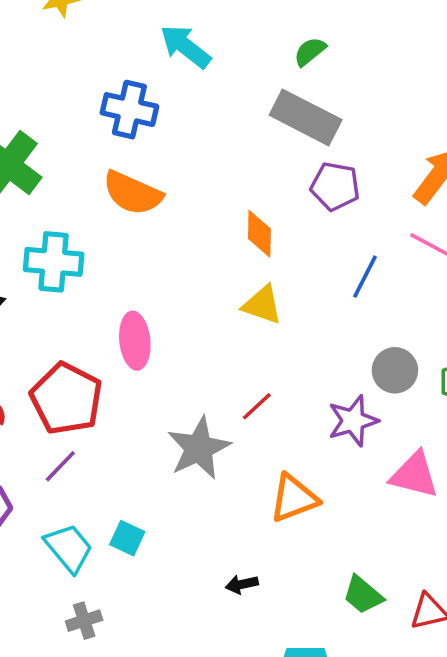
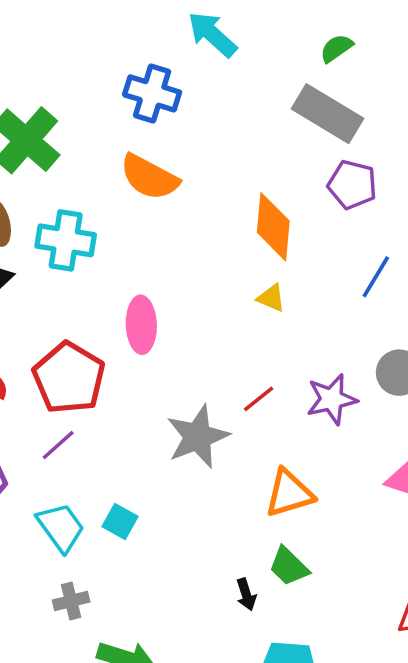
orange diamond: (259, 234) -> (273, 227), size x1.4
yellow triangle: (262, 305) -> (271, 298), size x0.7
purple star: (353, 421) -> (332, 399), moved
black arrow: (242, 584) -> (246, 594), moved, turned -100
green trapezoid: (363, 595) -> (289, 566), moved

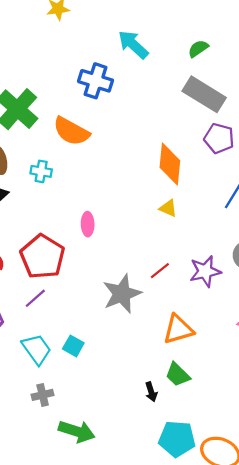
green semicircle: (336, 48) -> (198, 49), moved
orange semicircle: (149, 177) -> (71, 131), moved
cyan cross: (66, 240) -> (41, 171), size x0.6
pink ellipse: (141, 325) -> (88, 224), size x0.7

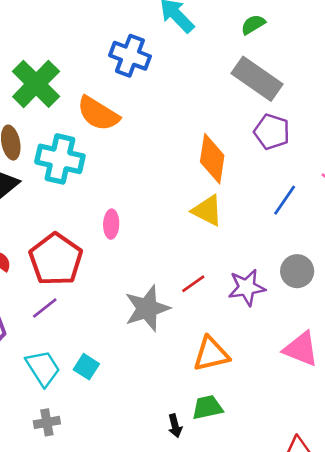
cyan cross: (41, 171) -> (60, 159), size x1.8
yellow triangle: (168, 208) -> (207, 211), size x1.5
green trapezoid: (178, 375) -> (207, 407), turned 120

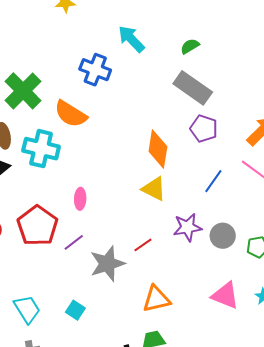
purple star: (247, 287) -> (187, 227), moved
purple line: (45, 308) -> (74, 242), moved
cyan square: (86, 367) -> (75, 310), moved

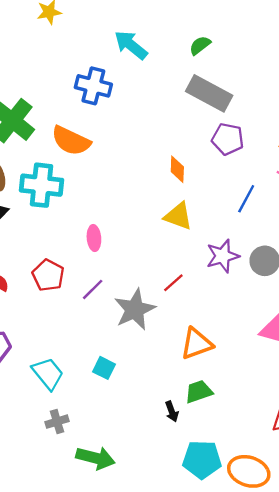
orange diamond: (158, 149) -> (177, 169), size x0.6
red pentagon: (37, 226) -> (48, 275), size x0.7

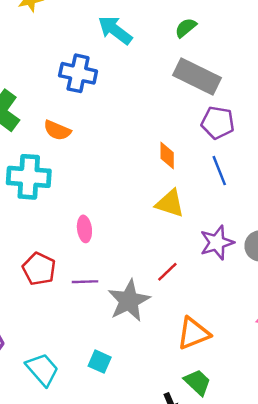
orange semicircle: (71, 141) -> (57, 130), size x0.7
blue line: (246, 199) -> (219, 171), moved, turned -48
purple line: (93, 289) -> (85, 282), turned 45
green trapezoid: (199, 392) -> (197, 382), turned 64

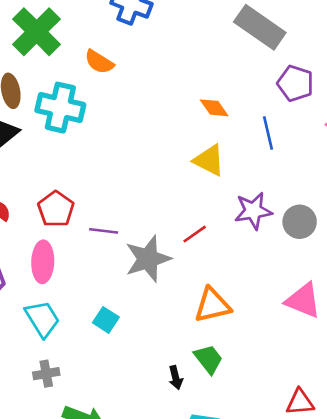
purple pentagon: (218, 123) -> (295, 83), moved
orange diamond: (167, 155) -> (214, 108), turned -44
pink ellipse: (84, 229) -> (43, 262), moved, size x1.4

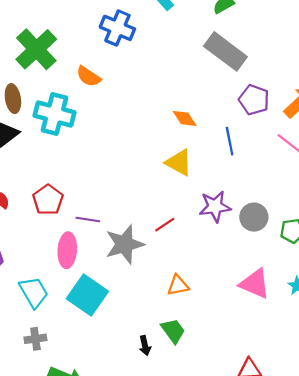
pink ellipse: (43, 262) -> (67, 250), moved
orange triangle: (212, 305) -> (178, 285), size x0.7
cyan square: (106, 320) -> (87, 295), size x1.8

